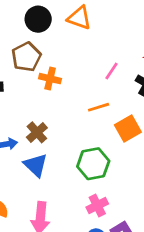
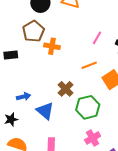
brown cross: (37, 132) -> (66, 89), moved

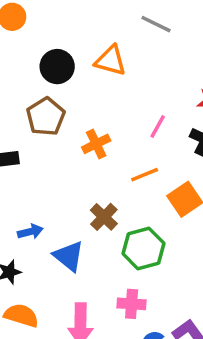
orange cross: (52, 46) -> (96, 144), moved, turned -35
pink cross: (93, 138) -> (132, 304), moved, turned 35

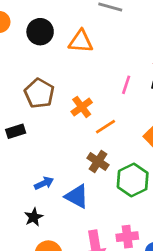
black circle: (57, 67) -> (40, 32), moved
orange line: (145, 175) -> (106, 127), moved
pink cross: (132, 304) -> (127, 237), moved

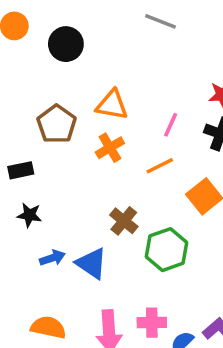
orange triangle: (81, 41) -> (112, 105), moved
orange line: (106, 127) -> (160, 166), moved
blue arrow: (44, 183) -> (52, 258), moved
black star: (34, 217) -> (29, 215), moved, turned 30

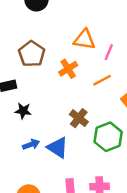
orange triangle: (112, 105) -> (84, 39), moved
black star: (29, 215) -> (23, 111), moved

